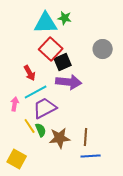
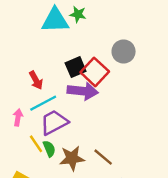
red square: (51, 49) -> (95, 72), moved
brown line: (86, 137) -> (103, 157), turned -54

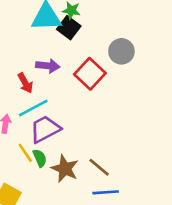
black square: (76, 67) -> (69, 28), moved, turned -30
purple arrow: (83, 91) -> (48, 66), moved, size x0.7
brown star: (72, 158) -> (65, 169), turned 30

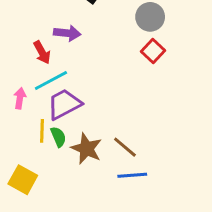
red square: (90, 74) -> (153, 51), moved, size x0.7
yellow line: (25, 153) -> (42, 131), turned 36

